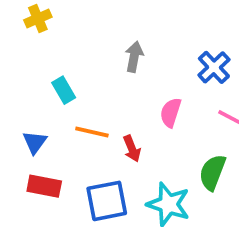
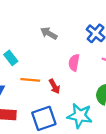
gray arrow: (134, 57) -> (49, 33), turned -63

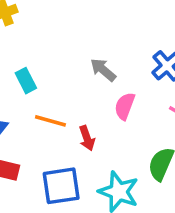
gray arrow: (49, 33) -> (103, 70), moved

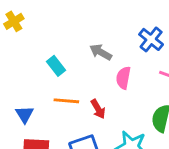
cyan rectangle: (26, 81) -> (56, 66), moved

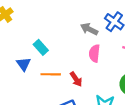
gray arrow: (101, 52) -> (89, 29), moved
blue triangle: (25, 114) -> (24, 64), moved

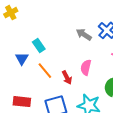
pink semicircle: (94, 53) -> (86, 67), moved
orange line: (51, 74) -> (45, 71), turned 42

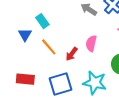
red arrow: (67, 77) -> (72, 54), turned 64

